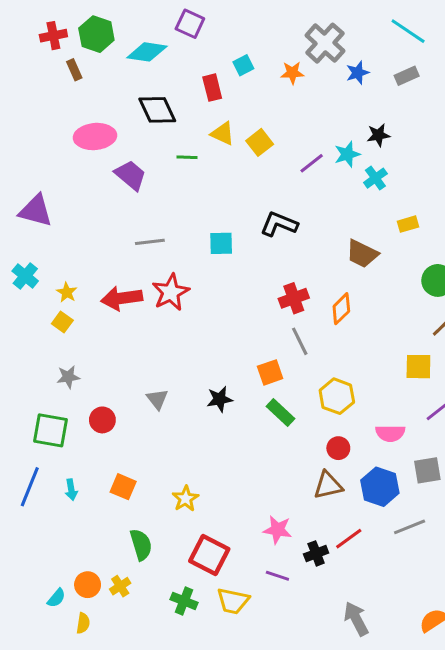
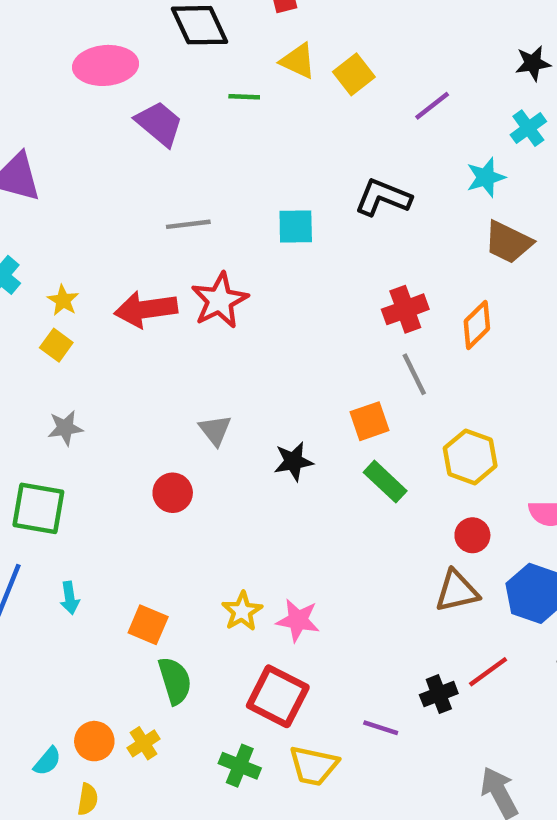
cyan star: (347, 154) -> (486, 177), moved
gray triangle: (157, 399) -> (215, 430), moved
red circle: (102, 420) -> (173, 493), moved
orange square: (123, 487) -> (148, 625), moved
pink star: (277, 530) -> (298, 620), moved

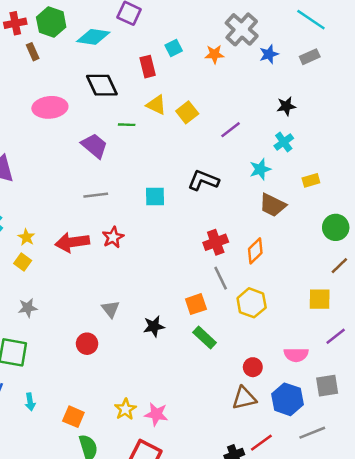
purple trapezoid: (159, 124) -> (94, 146), moved
red star: (220, 300) -> (113, 237), size x0.7
yellow hexagon: (470, 457) -> (252, 303), moved

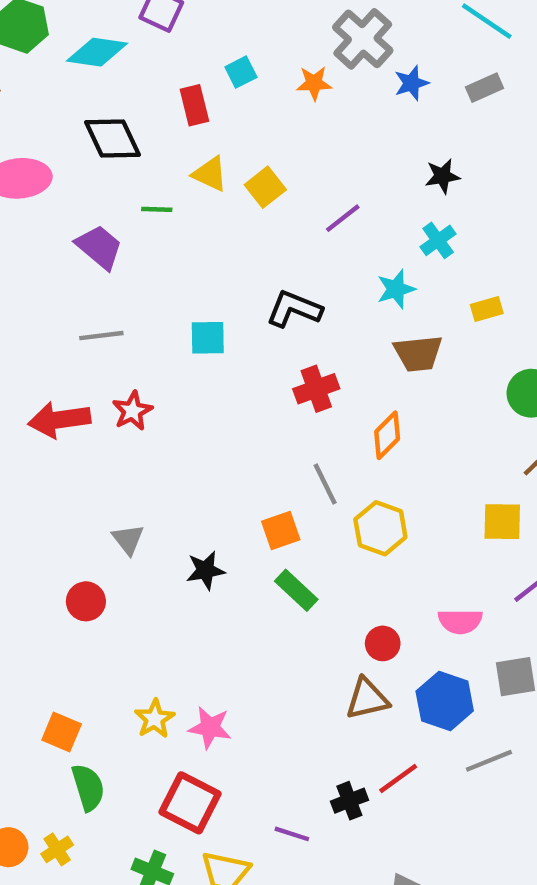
brown trapezoid: (273, 205) -> (418, 353), turned -32
red cross: (216, 242) -> (316, 389), moved

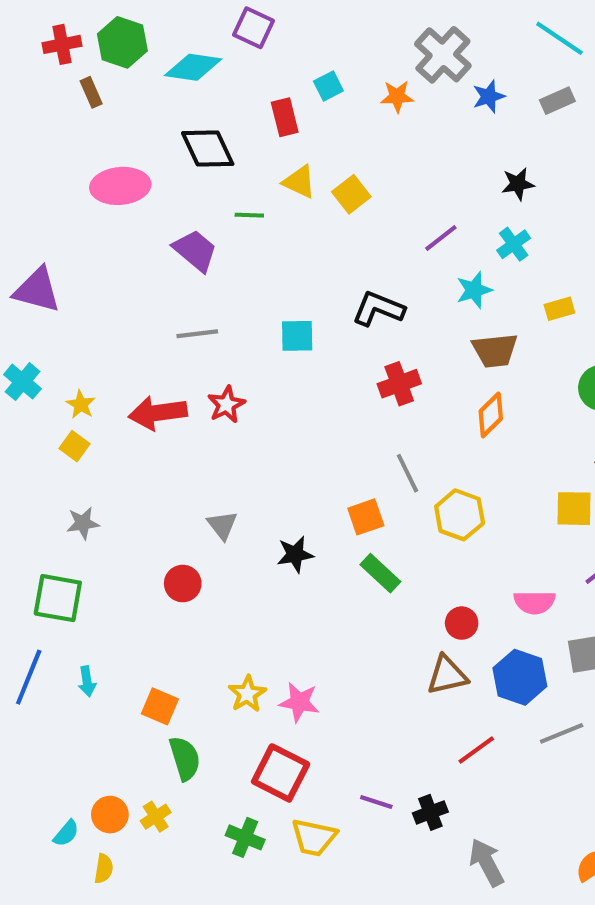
purple line: (343, 218) -> (441, 238), moved
orange diamond: (387, 435) -> (491, 415), moved
black cross: (349, 801) -> (430, 812), moved

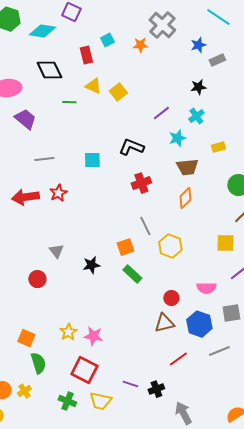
blue star: (489, 96) -> (198, 45), moved
gray rectangle: (557, 101) -> (217, 60), moved
purple trapezoid: (195, 250) -> (25, 119), moved

